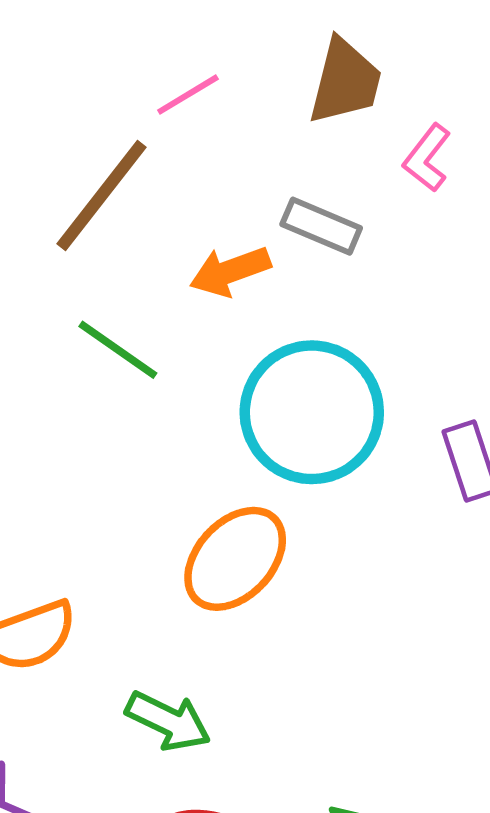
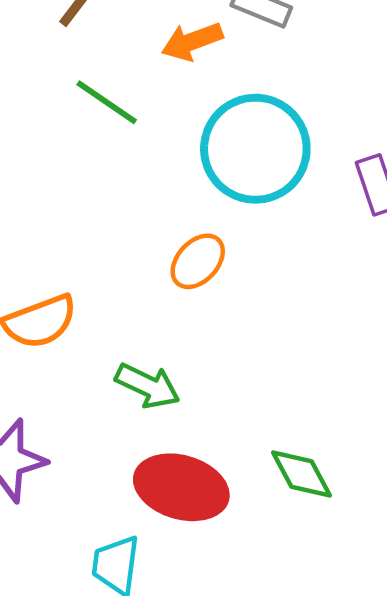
orange ellipse: (235, 559) -> (198, 261), size x0.7

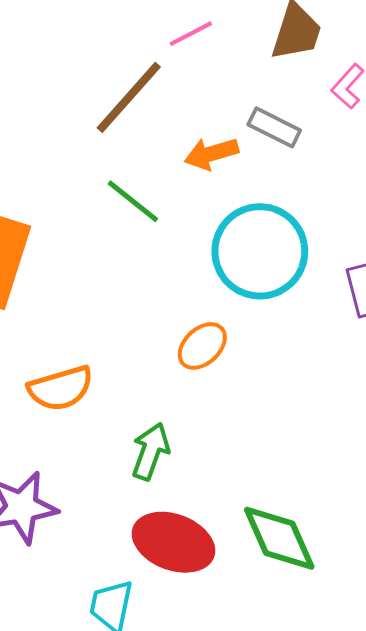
green arrow: (148, 386) -> (151, 451), turned -100
green diamond: (302, 474) -> (279, 538), size x1.4

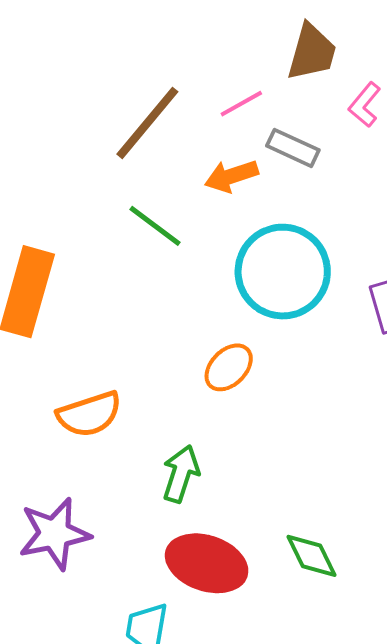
pink line: (191, 34) -> (241, 104), moved
green diamond: (279, 538) -> (312, 556), size x0.7

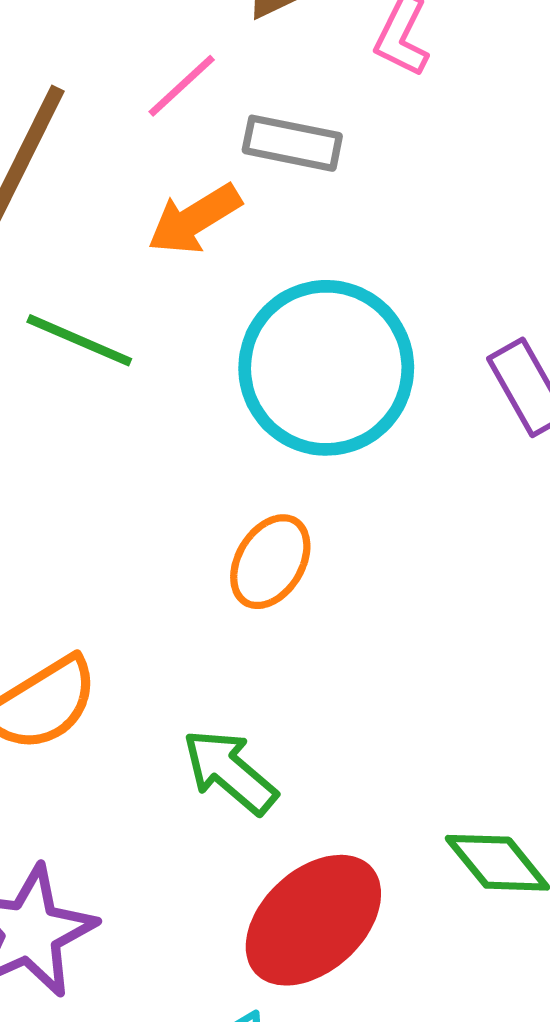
green arrow: (181, 474) -> (230, 772), turned -54
red ellipse: (207, 563) -> (313, 920), turned -48

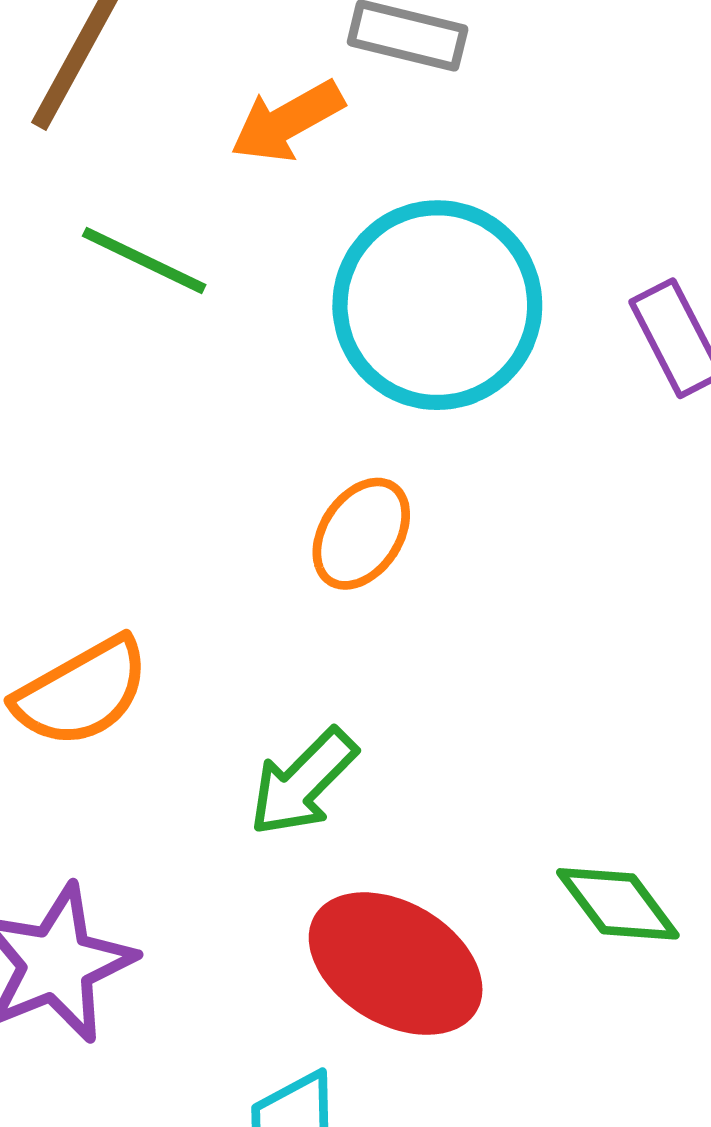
green arrow: (230, 772) -> (303, 782), turned -88
red ellipse: (313, 920) -> (396, 964), turned 71

